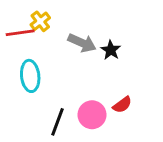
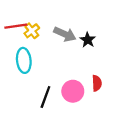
yellow cross: (40, 21) -> (32, 31), moved
red semicircle: (122, 105) -> (97, 83), turned -56

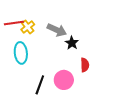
black star: (88, 40) -> (72, 43), moved
red semicircle: (97, 83) -> (85, 65), moved

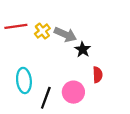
yellow cross: (28, 27) -> (42, 31), moved
cyan ellipse: (21, 53) -> (24, 81), moved

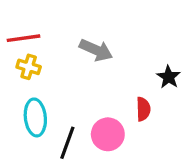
yellow cross: (42, 31) -> (29, 67), moved, turned -35
black star: (83, 49) -> (169, 77), moved

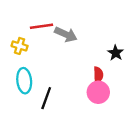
red line: (24, 38) -> (42, 26), moved
pink circle: (108, 134) -> (98, 92), moved

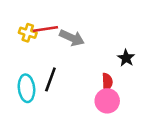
yellow cross: (20, 46) -> (28, 33), moved
black line: (46, 98) -> (50, 79), moved

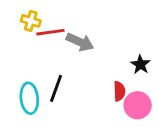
yellow cross: (28, 33) -> (31, 21), moved
pink circle: (107, 101) -> (138, 105), moved

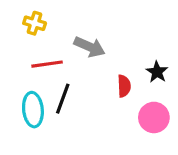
red line: (50, 32) -> (47, 64), moved
red semicircle: (119, 91) -> (124, 86), moved

